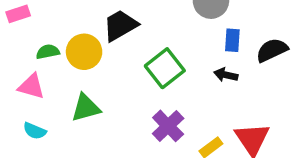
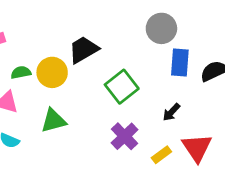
blue rectangle: (232, 40) -> (180, 62), size x1.4
black arrow: (226, 75) -> (171, 112), moved, turned -60

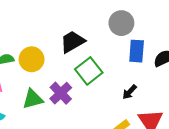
black trapezoid: (83, 50) -> (72, 42), moved
purple cross: (125, 136) -> (61, 93), moved

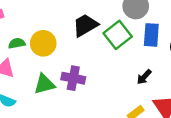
green square: (89, 71) -> (118, 35), moved
purple cross: (61, 93) -> (73, 78), turned -35

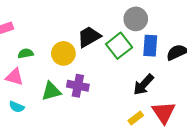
yellow circle: (43, 43) -> (63, 53), moved
black arrow: (144, 77) -> (144, 85), size x1.5

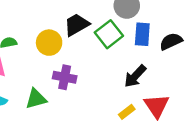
green triangle: (51, 91) -> (36, 99), moved

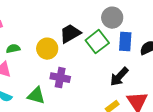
green triangle: (36, 99) -> (36, 96), turned 30

